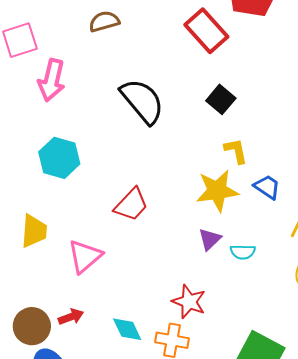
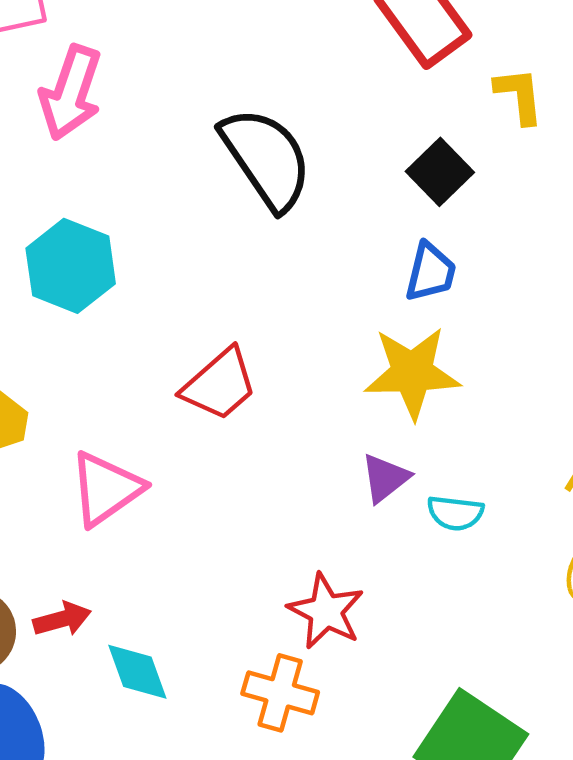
yellow L-shape: (236, 151) -> (519, 96), moved
blue trapezoid: (267, 187) -> (430, 272), moved, turned 64
cyan diamond: (127, 329) -> (137, 672), moved

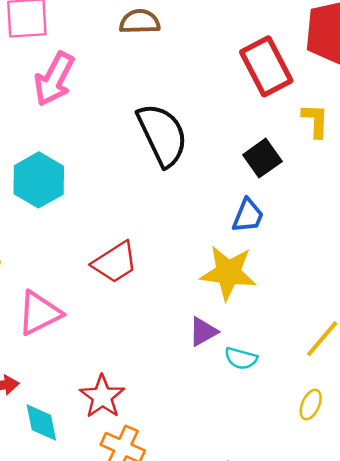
red star: (326, 611) -> (102, 397), moved

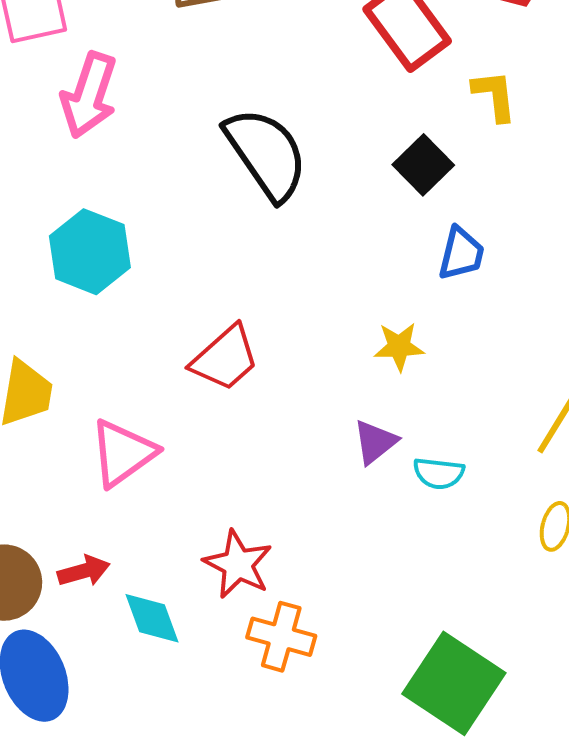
blue trapezoid: (248, 216) -> (461, 254), moved
yellow star: (228, 273) -> (399, 347), size x0.6

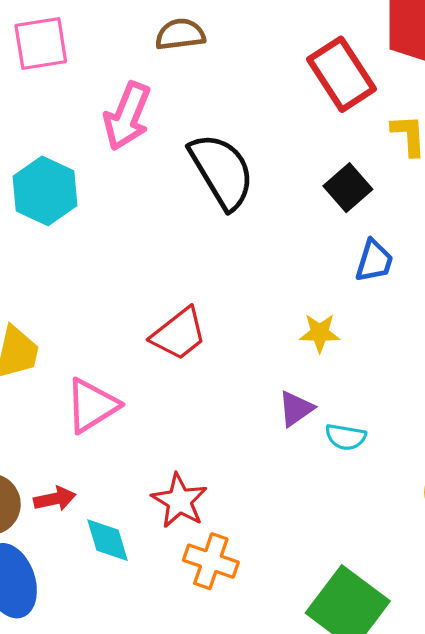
pink arrow: (89, 95) -> (127, 116), moved
cyan hexagon: (90, 252) -> (45, 191), moved

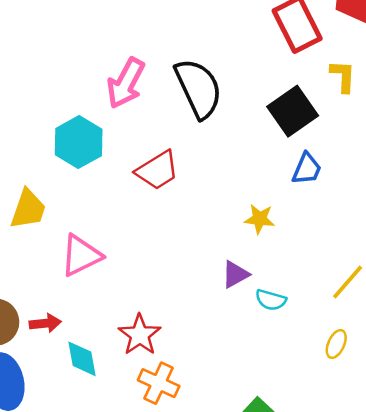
pink arrow: (127, 116) -> (126, 83), moved
black square: (348, 188) -> (293, 111), size x1.4
cyan hexagon: (45, 191) -> (79, 142), moved
red trapezoid: (179, 334) -> (157, 170), moved

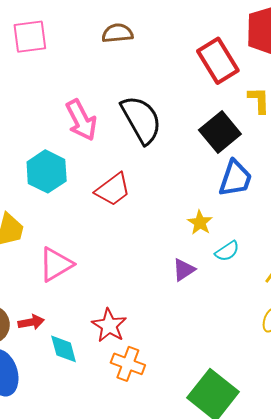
pink arrow: (126, 83) -> (81, 120), turned -51
blue trapezoid: (307, 169) -> (235, 178), size x1.4
yellow star: (260, 219) -> (200, 223), turned 30
cyan semicircle: (271, 300) -> (227, 251), moved, turned -45

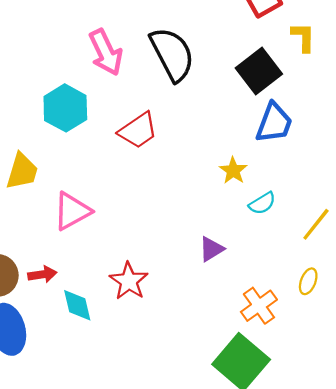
purple triangle: (184, 270) -> (211, 249), moved
orange cross: (128, 364) -> (259, 306), moved, turned 32

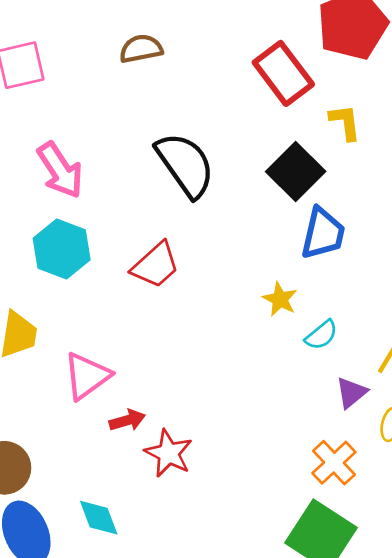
pink arrow: (106, 52) -> (60, 170), moved
purple triangle: (211, 249) -> (351, 393), moved
red arrow: (42, 274) -> (127, 420), moved
cyan diamond: (77, 305) -> (99, 518), moved

